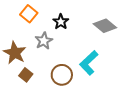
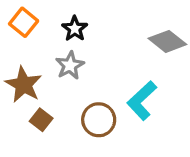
orange square: (29, 14) -> (24, 22), moved
black star: (61, 22) -> (75, 29), moved

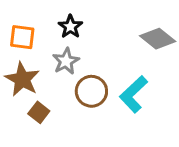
orange square: (24, 22) -> (22, 37), moved, turned -32
brown circle: (99, 120) -> (91, 91), moved

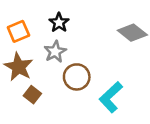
orange square: (22, 37) -> (18, 31), turned -30
cyan L-shape: (134, 94) -> (111, 97), moved

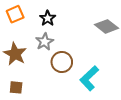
orange square: (18, 31) -> (15, 14), moved
brown square: (32, 95) -> (16, 87), moved, turned -32

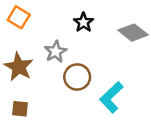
orange square: (15, 14) -> (19, 17), turned -36
black star: (48, 18) -> (84, 22), moved

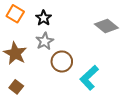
black star: (84, 22) -> (44, 18), moved
brown square: (20, 109) -> (16, 87), turned 32

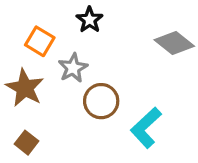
orange square: (15, 14) -> (40, 41), moved
black star: (44, 18) -> (90, 20), moved

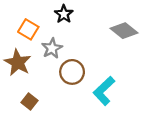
brown square: (26, 143) -> (29, 101), moved

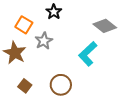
brown circle: (72, 72) -> (61, 85), moved
cyan L-shape: (104, 91) -> (88, 54), moved

